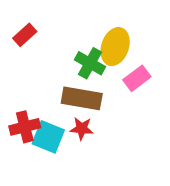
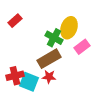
brown rectangle: (82, 98) -> (49, 59), turned -40

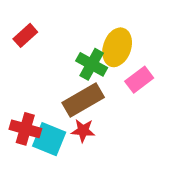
red cross: (15, 76) -> (25, 129), turned 30

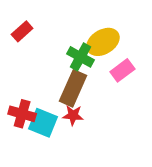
yellow ellipse: (117, 47) -> (103, 42), turned 40
brown rectangle: (83, 100) -> (73, 88), turned -36

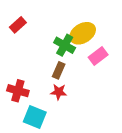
brown rectangle: (73, 88) -> (59, 70), size x0.6
cyan square: (43, 123) -> (35, 117), moved

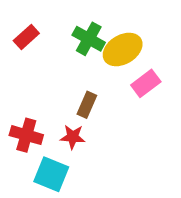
green cross: (65, 45) -> (89, 39), moved
red star: (59, 92) -> (73, 137), moved

